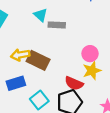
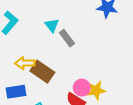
gray rectangle: (57, 25) -> (67, 38), turned 42
pink circle: (90, 54) -> (82, 88), moved

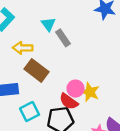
yellow arrow: (25, 63) -> (23, 48), moved
yellow star: (96, 90) -> (90, 92), turned 30

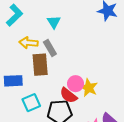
gray rectangle: (63, 38) -> (50, 48), moved
brown rectangle: (37, 70) -> (40, 65), turned 45

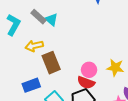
gray rectangle: (50, 48) -> (39, 17), moved
yellow star: (89, 88) -> (115, 68), moved

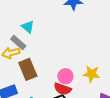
gray rectangle: (39, 17) -> (18, 43), moved

